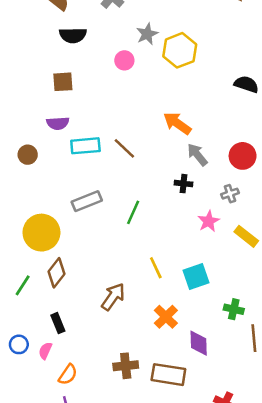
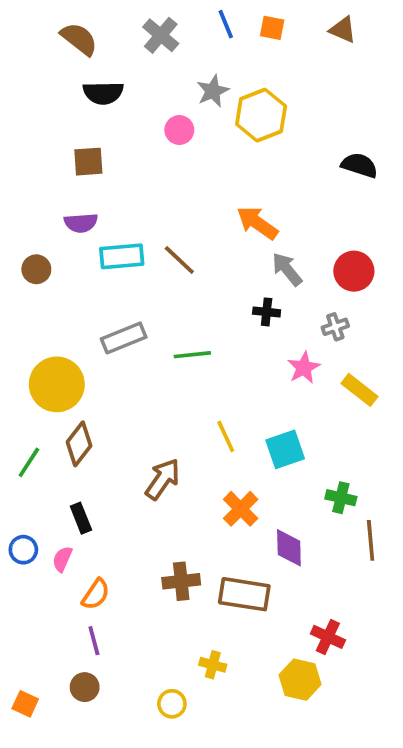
green line: (133, 212) -> (192, 355), turned 60

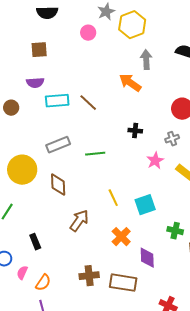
gray arrow: (287, 269) -> (146, 60), moved, turned 36
brown diamond: (79, 444) -> (58, 185), moved, turned -40
pink semicircle: (62, 559) -> (22, 273), moved

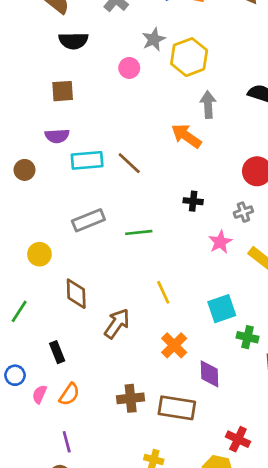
yellow circle: (22, 170) -> (39, 254), size x0.6
brown diamond: (58, 185) -> (76, 294), moved
cyan square: (145, 205) -> (222, 309), moved
orange semicircle: (43, 283) -> (69, 394), moved

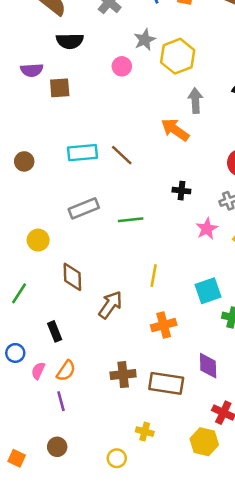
purple semicircle: (57, 136) -> (32, 70), moved
yellow line: (163, 292) -> (154, 276), turned 35
orange cross: (174, 345) -> (164, 325), turned 30
purple diamond: (209, 374) -> (208, 366), moved
purple line: (67, 442) -> (61, 401), moved

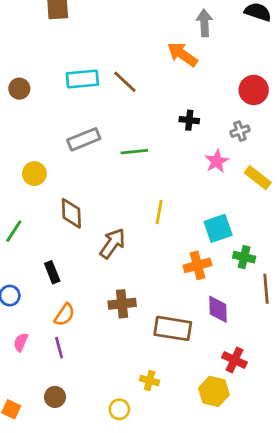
orange cross: (164, 325) -> (197, 265), moved
pink semicircle: (38, 371) -> (21, 342), moved
brown cross: (123, 375) -> (122, 304), moved

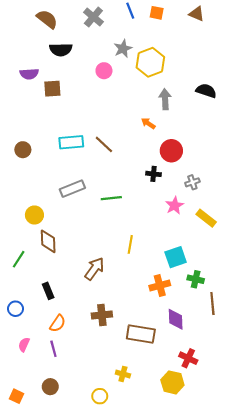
orange arrow: (182, 54) -> (148, 123), size x0.6
red circle: (254, 90) -> (171, 151), moved
brown diamond: (71, 213) -> (48, 241), moved

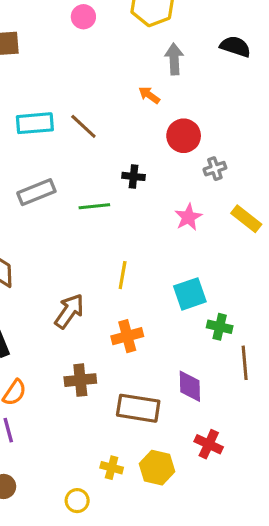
black cross: (153, 174) -> (134, 176), moved
gray cross: (192, 182) -> (215, 169), moved
yellow rectangle: (206, 218) -> (246, 219), moved
orange cross: (160, 286) -> (127, 336), moved
yellow hexagon: (172, 382) -> (157, 468), moved

